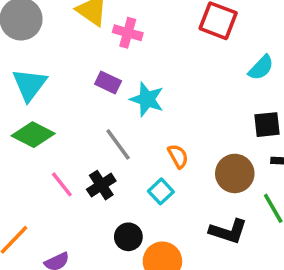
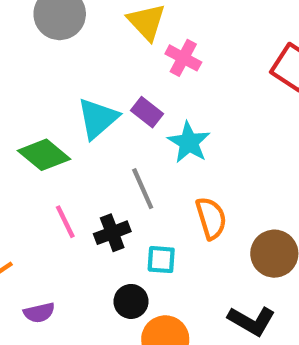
cyan triangle: (29, 85) -> (98, 118), moved
orange semicircle: (178, 156) -> (211, 218), size x1.4
cyan square: (161, 191) -> (161, 260), moved, turned 35

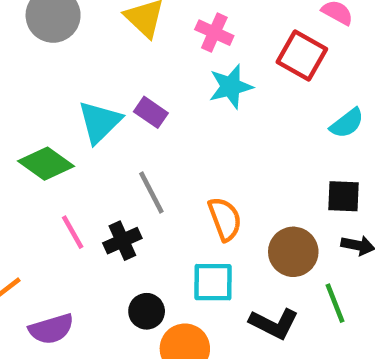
pink cross: (183, 58) -> (214, 33), moved
cyan star: (189, 142) -> (231, 87), moved, turned 30
cyan square: (161, 260) -> (213, 282), moved, size x1.4
purple semicircle: (39, 313) -> (51, 329), size x1.4

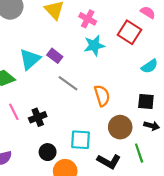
gray line: (151, 193) -> (68, 83), moved, turned -30
orange semicircle: (225, 219) -> (102, 96), moved

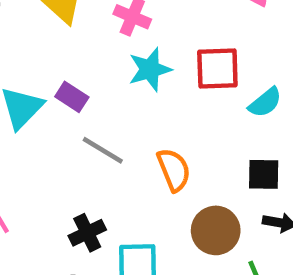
red square: (129, 32) -> (217, 68), moved, turned -30
black cross: (38, 117) -> (87, 233), moved

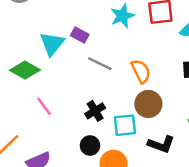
brown circle: (216, 230) -> (148, 104), moved

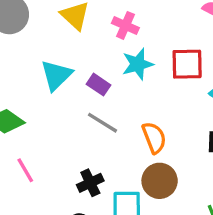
purple rectangle: (80, 35) -> (98, 85), moved
cyan triangle: (52, 44) -> (56, 75), moved

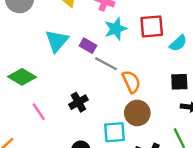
gray line: (102, 123) -> (106, 64), moved
black cross: (90, 183) -> (78, 102), moved

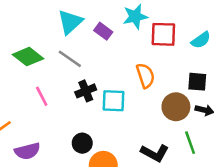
red square: (152, 26) -> (163, 34), moved
gray line: (106, 64) -> (70, 59), moved
brown circle: (137, 113) -> (176, 107), moved
cyan square: (114, 132) -> (113, 101), moved

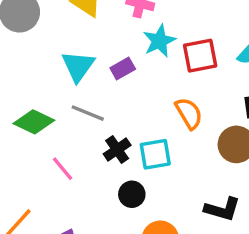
purple rectangle: (103, 31) -> (123, 68), turned -54
black circle: (82, 143) -> (132, 194), moved

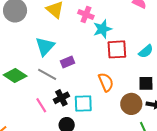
cyan star: (159, 41) -> (102, 29), moved
purple rectangle: (123, 68) -> (67, 62), moved
pink line: (63, 169) -> (41, 105), moved

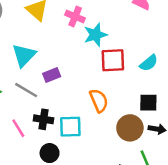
black cross: (61, 98) -> (44, 119), turned 35

